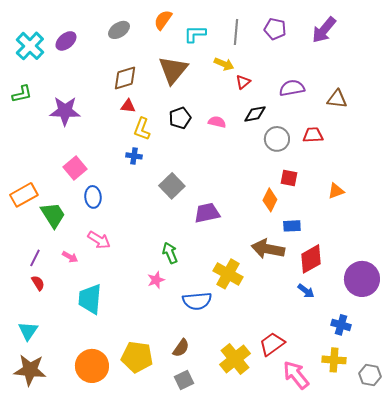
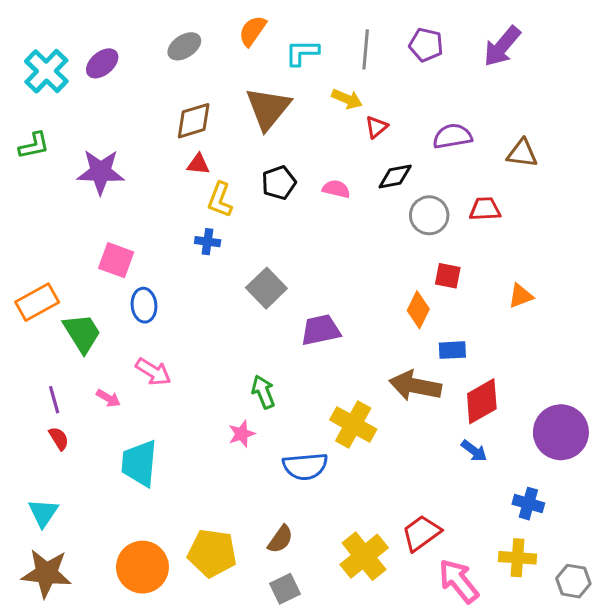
pink square: (75, 168) -> (116, 260), turned -30
purple line: (35, 258) -> (54, 400), turned -42

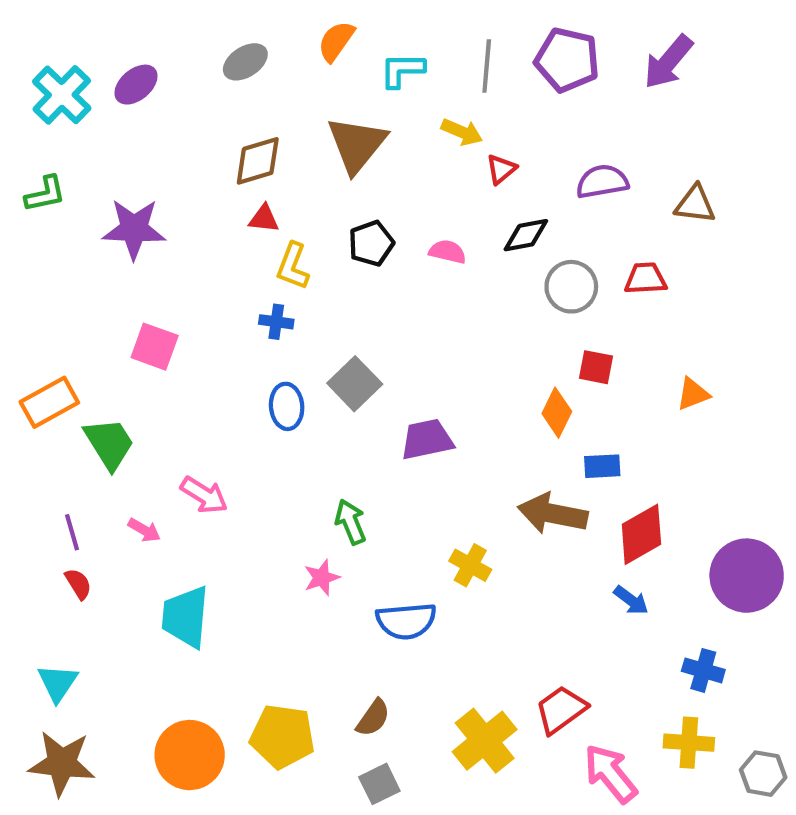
purple pentagon: (426, 45) -> (567, 60), size x1.4
blue ellipse: (144, 305) -> (287, 406), moved
yellow cross: (353, 424) -> (470, 565), size x0.7

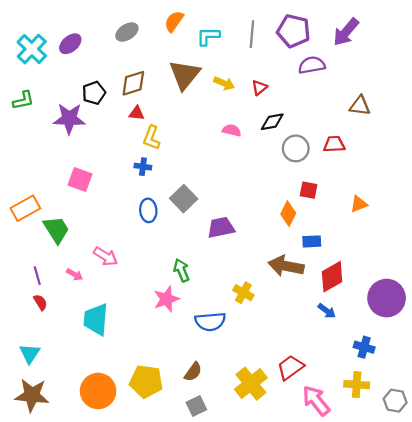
yellow arrow: (462, 132) -> (224, 83), moved
purple semicircle: (602, 182) -> (312, 65), moved
black pentagon: (371, 243) -> (94, 93), moved
pink star: (322, 578) -> (166, 299), size x1.4

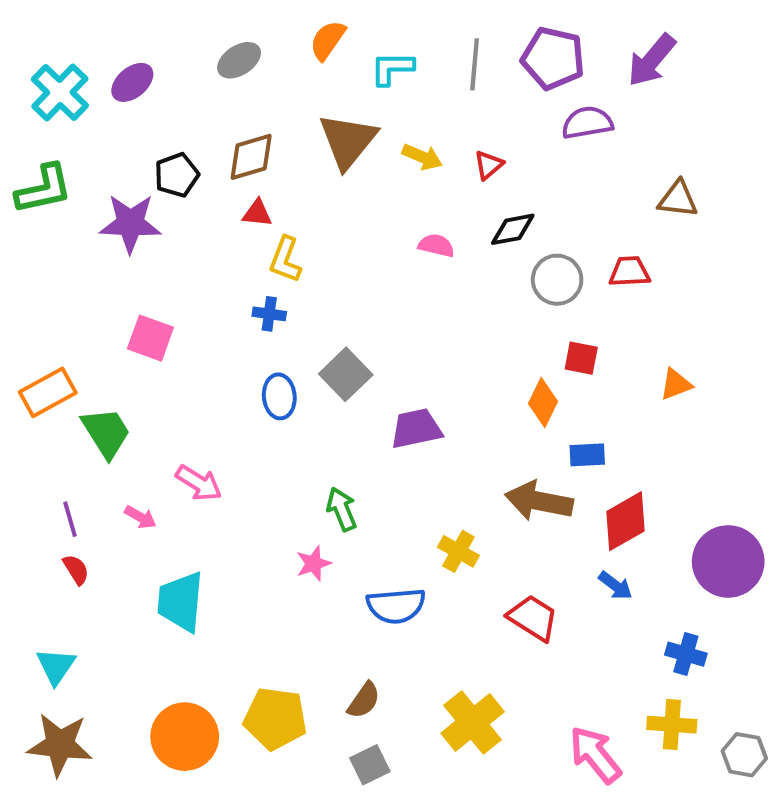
green L-shape: (23, 100) -> (44, 189), size x1.4
pink star: (166, 299) -> (314, 563), size x0.7
red trapezoid: (290, 367) -> (533, 618), moved, turned 68

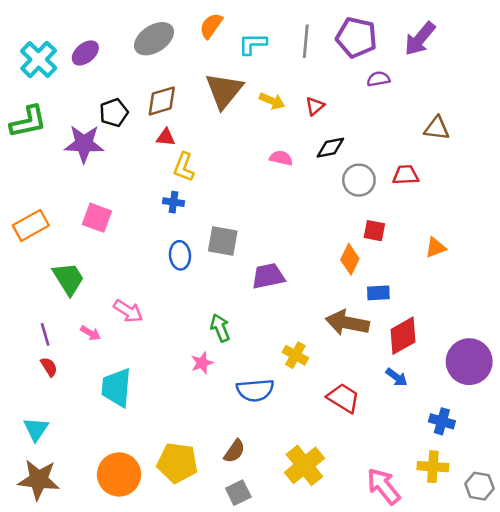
gray ellipse: (239, 60) -> (154, 39), size x1.4
purple semicircle: (587, 123) -> (378, 79), size x0.7
gray square: (346, 374) -> (223, 241), turned -36
orange rectangle: (48, 392) -> (31, 225), moved

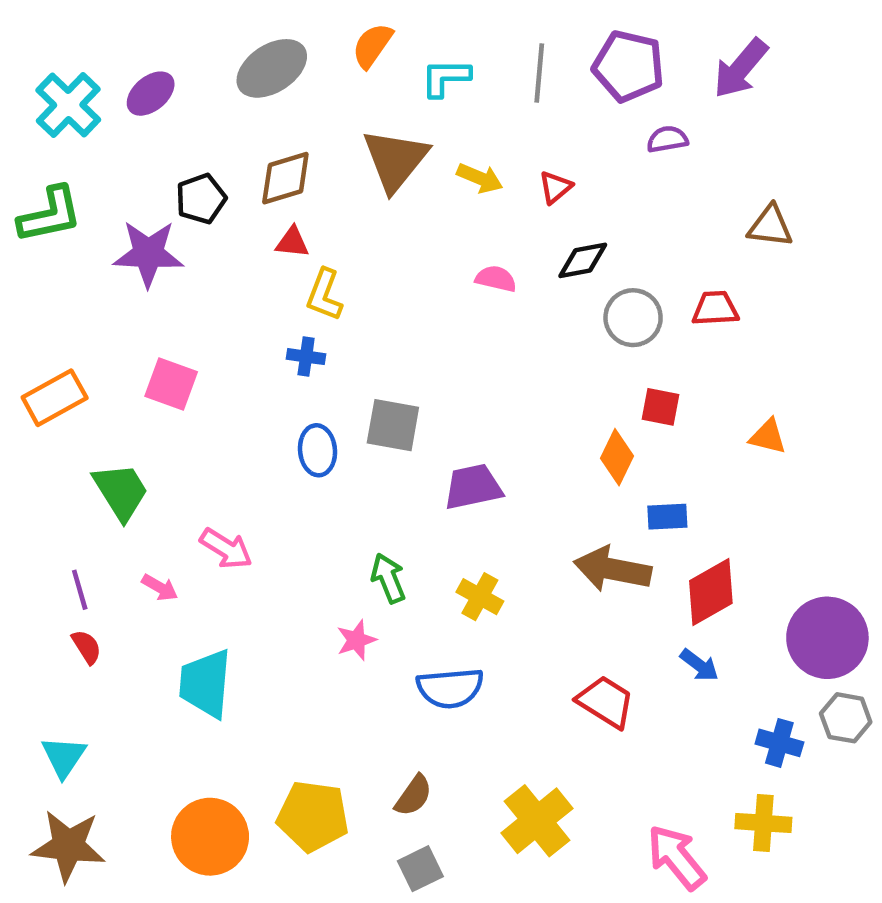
orange triangle: (435, 248) -> (768, 437), turned 35
yellow cross: (295, 355) -> (480, 597), moved
gray hexagon: (480, 486) -> (846, 718), moved

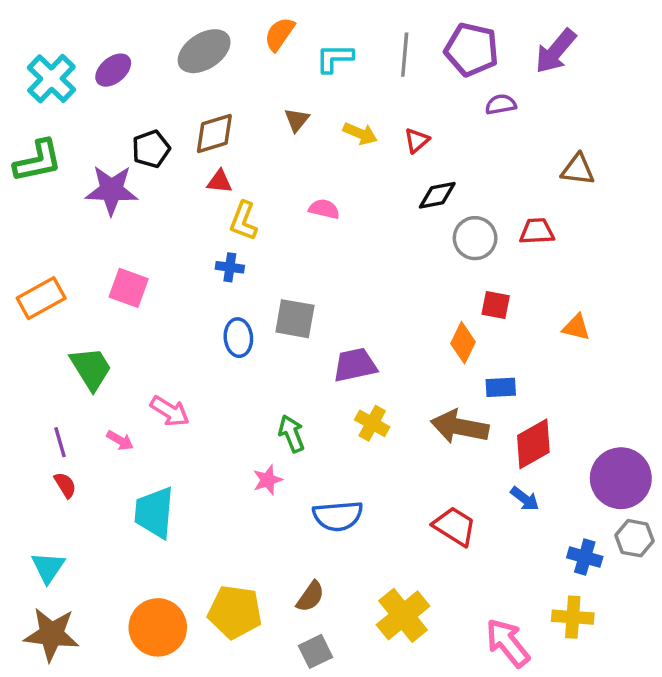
brown triangle: (395, 160) -> (297, 120), size x0.5
pink semicircle: (496, 279) -> (324, 209), moved
yellow cross: (480, 597) -> (372, 423), moved

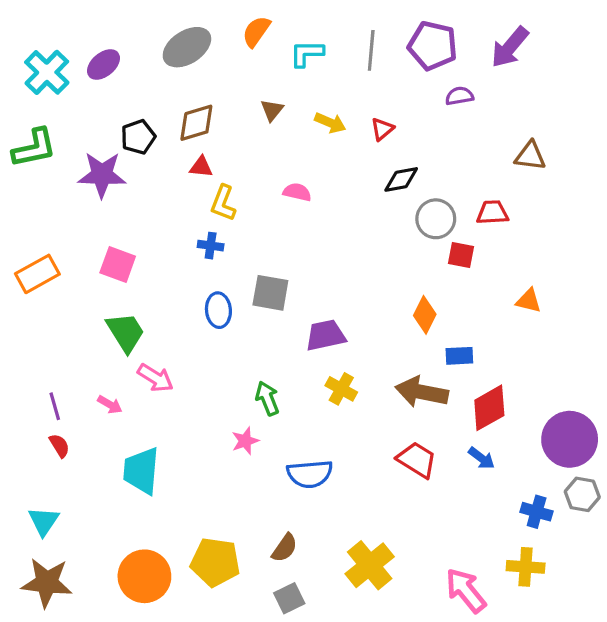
red square: (496, 305) -> (461, 255), moved
green trapezoid: (91, 368) -> (126, 332), moved
red trapezoid: (454, 526) -> (417, 460), moved

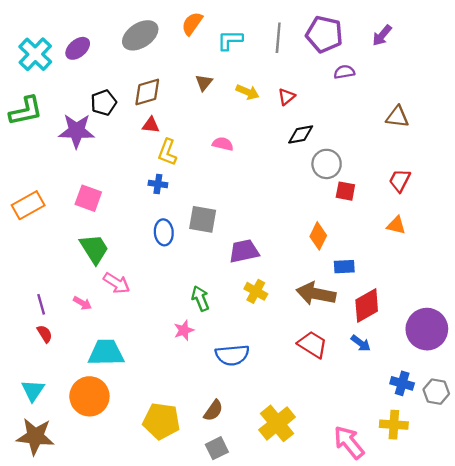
purple arrow: (510, 47) -> (382, 35), size x0.7
red trapezoid: (492, 213) -> (400, 180), moved, turned -60
cyan trapezoid: (141, 471) -> (106, 353), turned 84
gray hexagon: (582, 494) -> (436, 392), moved
orange circle: (144, 576) -> (89, 396), moved

